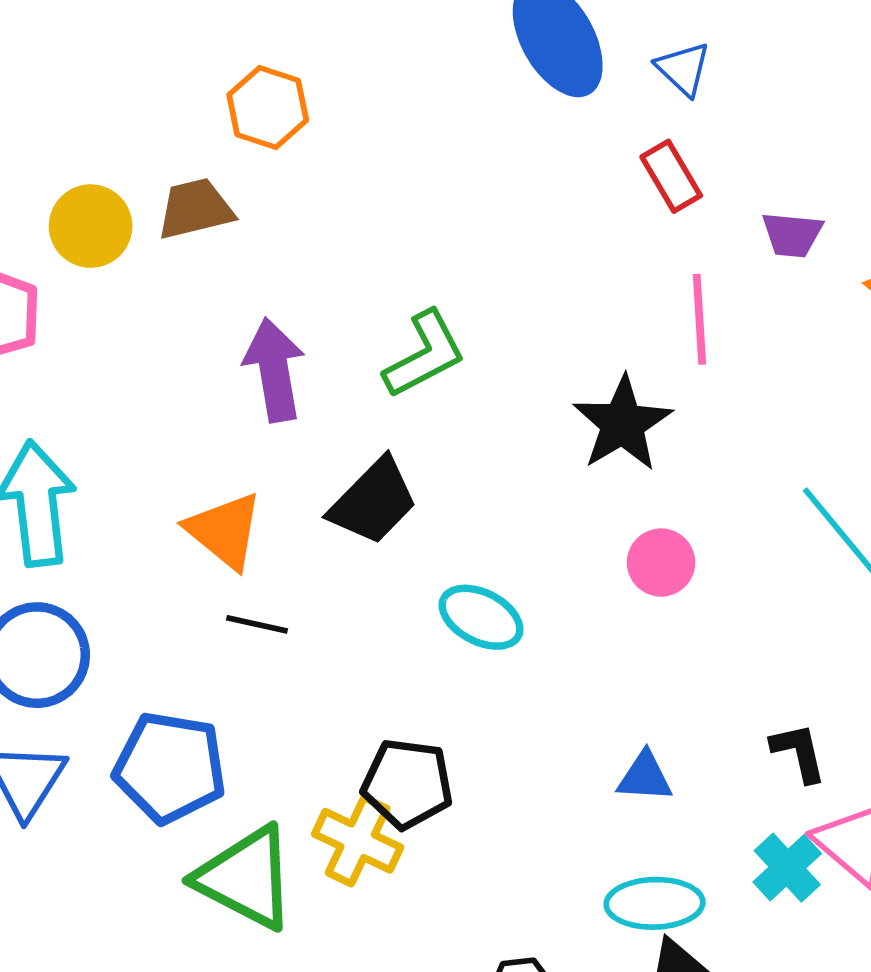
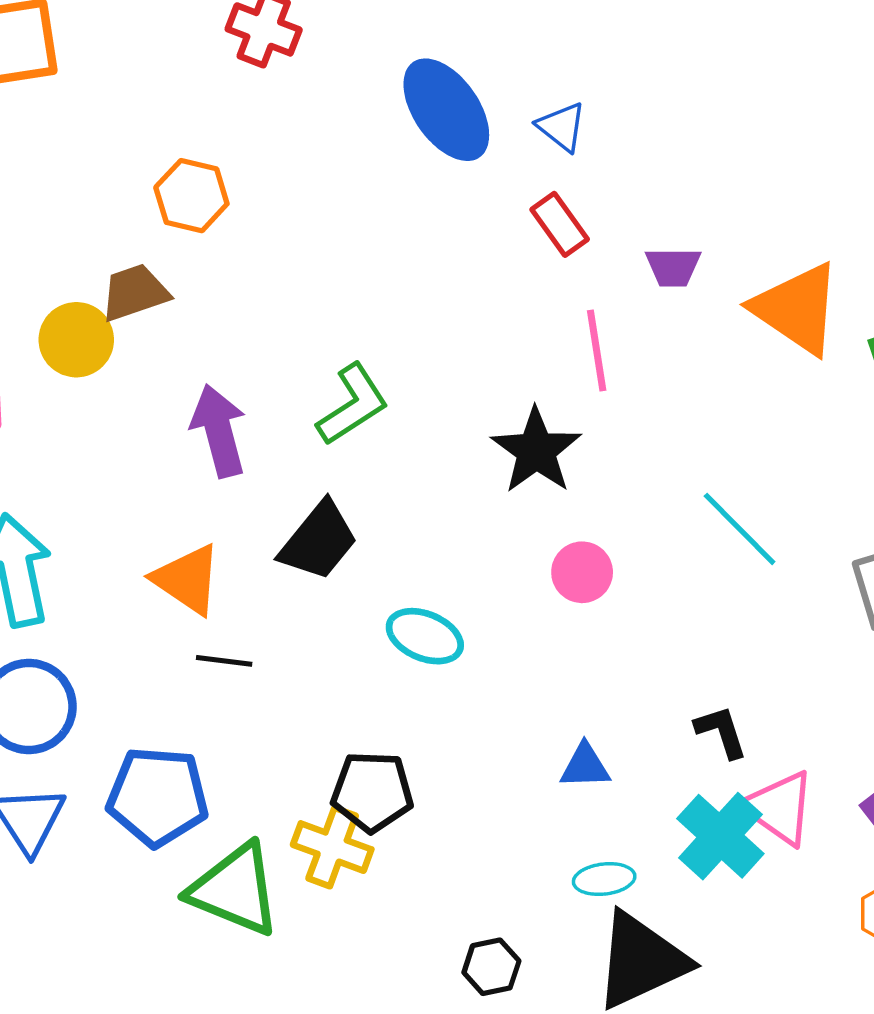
yellow circle: (91, 226) -> (76, 340), moved
cyan cross: (787, 868) -> (720, 836), size x1.4
cyan ellipse: (655, 903) -> (604, 879), size x0.7

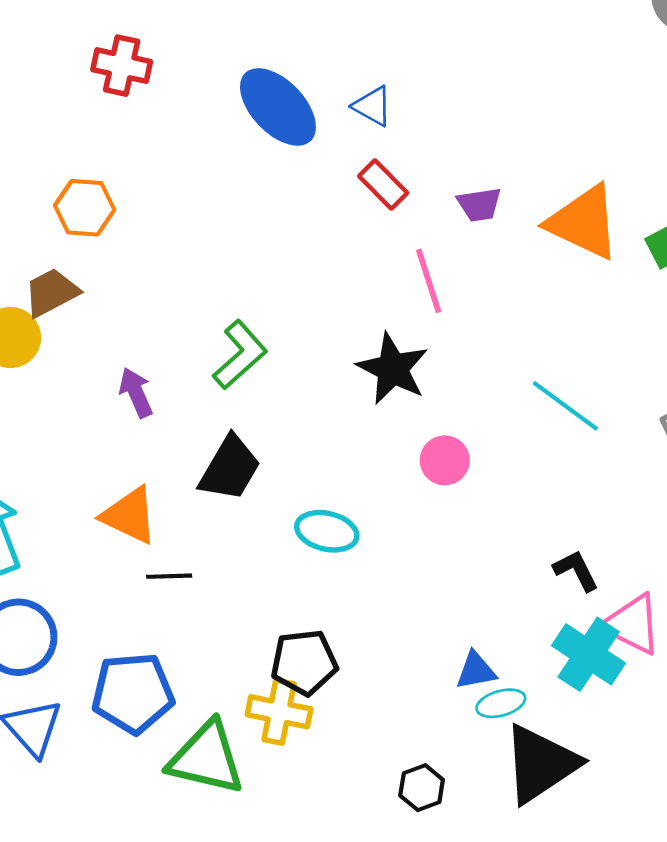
purple arrow: (219, 431) -> (136, 393), size x0.7
blue triangle: (585, 766) -> (476, 671), moved

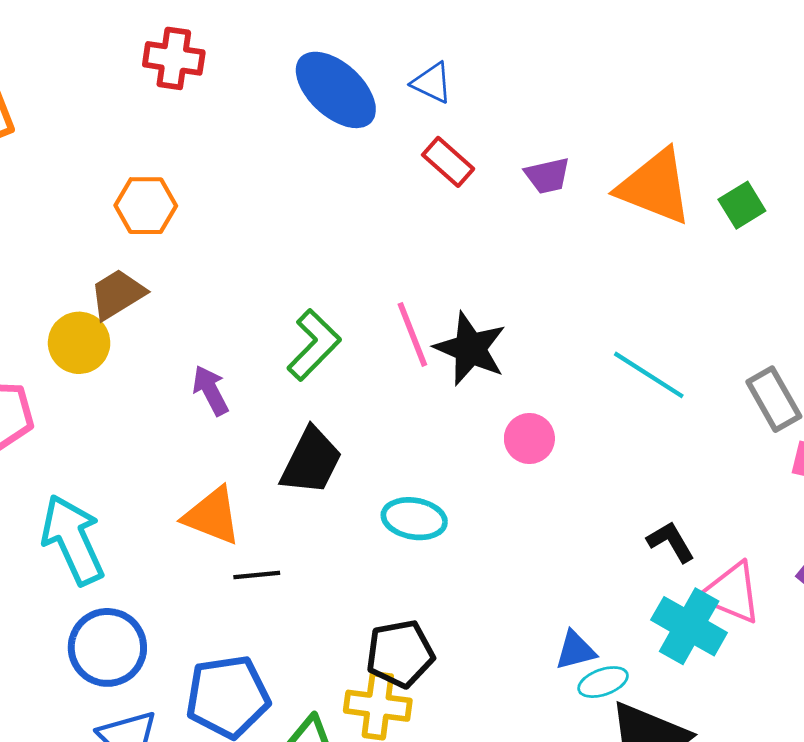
pink line: (429, 281) -> (412, 334), moved

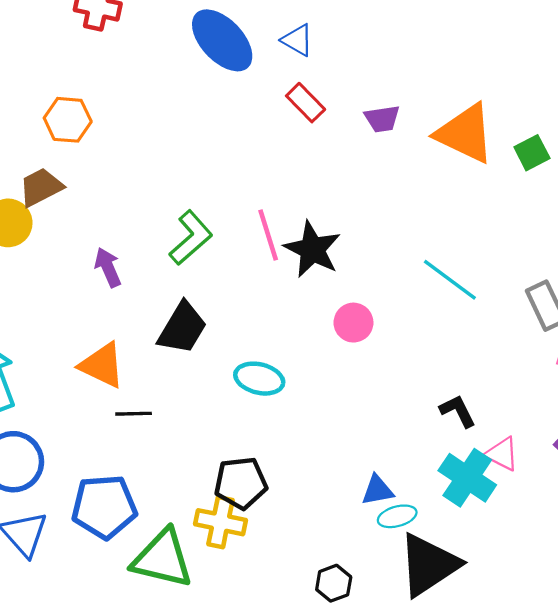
pink triangle: (731, 593) -> (502, 454), size x0.7

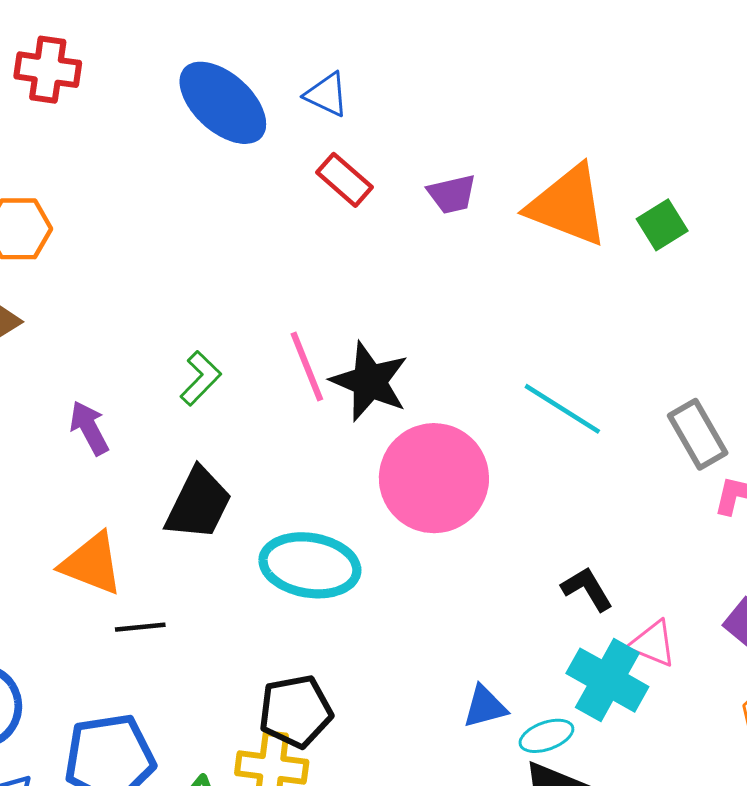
green L-shape: (191, 238) -> (201, 378), size x0.7
pink circle: (353, 323) -> (434, 478), size x2.0
cyan ellipse: (259, 379) -> (310, 565), size x1.4
cyan ellipse: (397, 516) -> (546, 736), moved

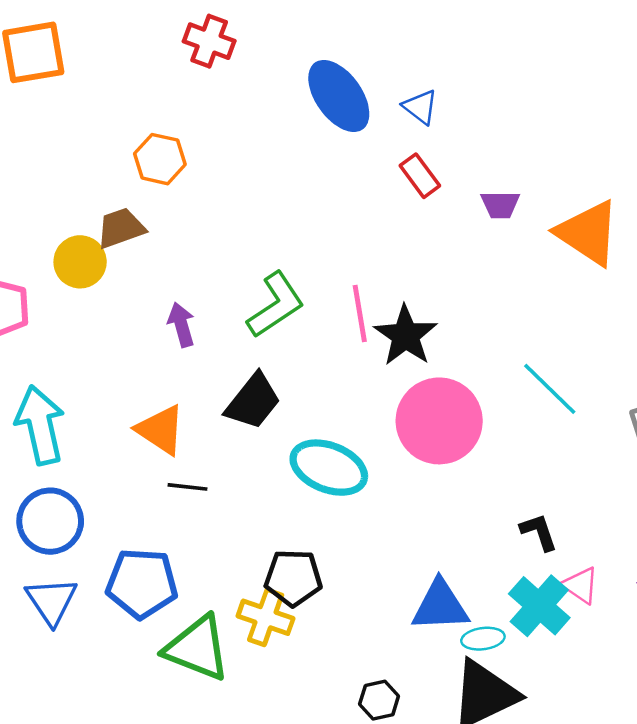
green L-shape: (201, 378) -> (276, 305), size x1.6
blue triangle: (485, 707) -> (440, 606), size x1.6

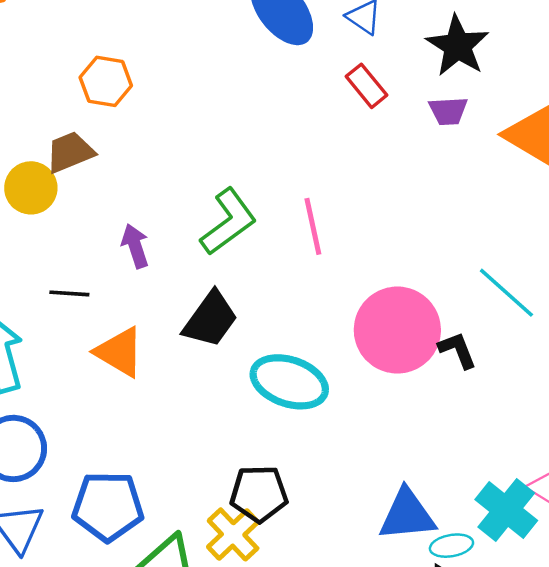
black star: (406, 336) -> (458, 46), moved
black line: (187, 487) -> (69, 293), moved
black L-shape: (539, 532) -> (457, 350), moved
yellow cross: (266, 617) -> (233, 534), turned 30

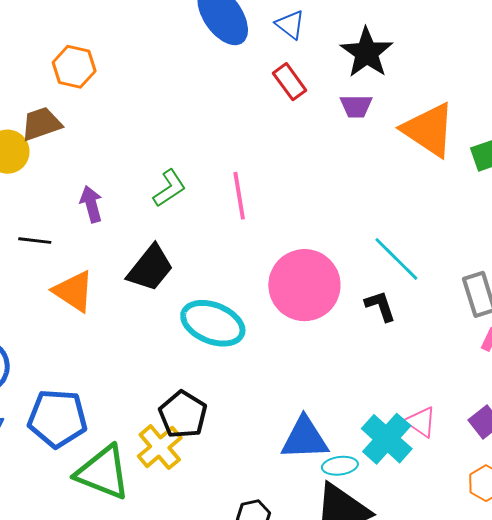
green L-shape: (228, 222) -> (169, 188), size x0.7
black L-shape: (457, 350) -> (380, 306), moved
black pentagon: (259, 494) -> (183, 414), turned 30

